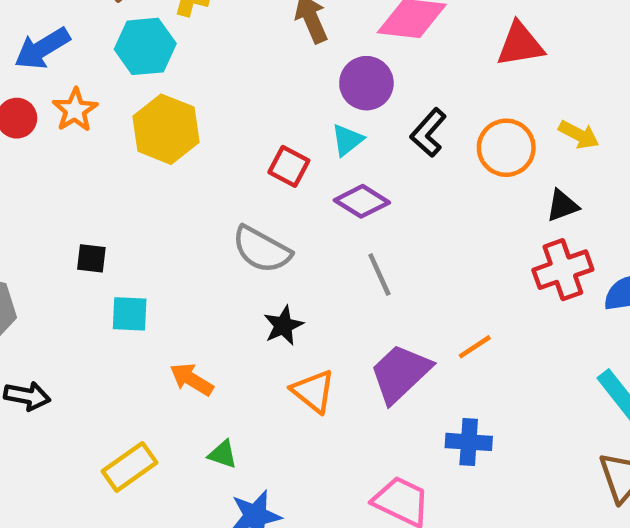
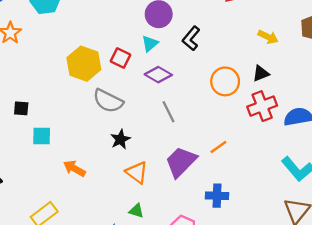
yellow hexagon: (166, 129) -> (84, 64), moved
orange circle: (506, 148) -> (225, 81), moved
green triangle: (223, 454) -> (136, 211), moved

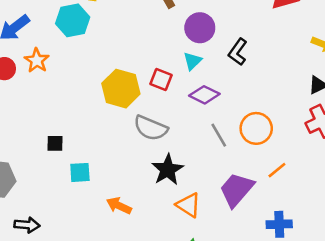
orange circle: (225, 81) -> (256, 128), moved
black star: (120, 139) -> (168, 170), size x1.4

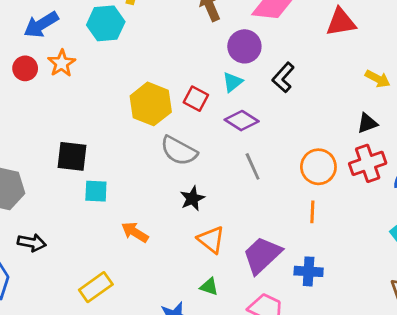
orange circle: (256, 128) -> (318, 167), moved
black square: (55, 143) -> (72, 156), size x1.6
black star: (168, 170) -> (192, 198), size x0.7
orange line: (277, 170) -> (312, 212), turned -54
purple trapezoid: (236, 190) -> (262, 255), moved

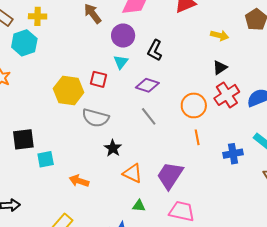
purple diamond: (242, 121) -> (147, 85), moved
blue cross: (309, 271) -> (233, 154), moved

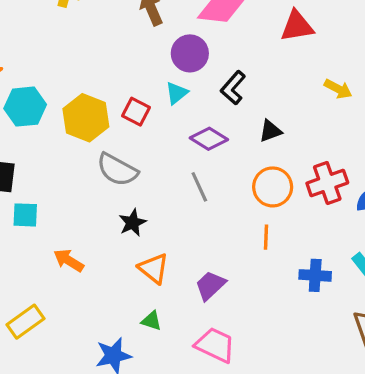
cyan hexagon: (24, 43) -> (25, 107), moved
black triangle: (220, 68) -> (270, 131), moved
purple trapezoid: (170, 175) -> (210, 285), size x0.7

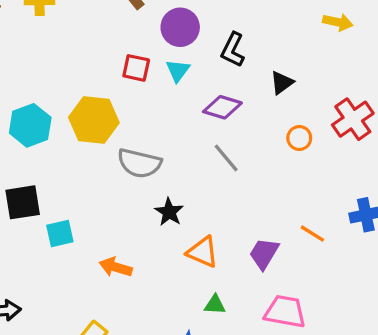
red square: (136, 112) -> (136, 68), moved
orange circle: (273, 187) -> (299, 138), size x0.6
orange line: (266, 237) -> (312, 234), moved, turned -45

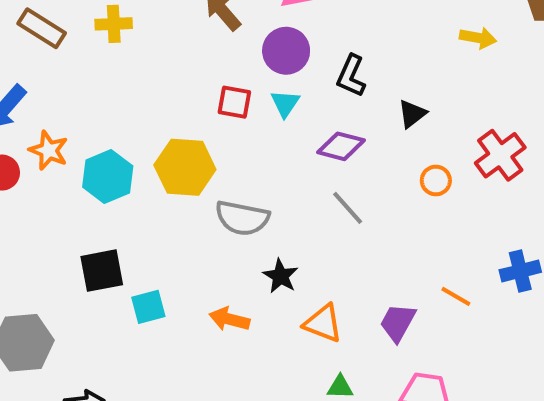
orange arrow: (116, 267) -> (229, 319), moved

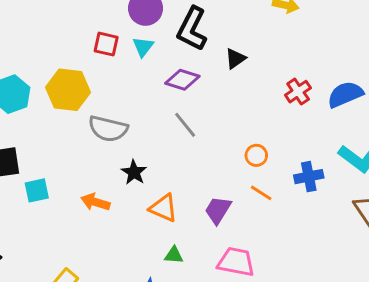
black L-shape: (351, 76) -> (192, 29), size x1.4
red cross: (500, 155) -> (298, 92), size x0.7
orange circle: (436, 181) -> (256, 155), moved

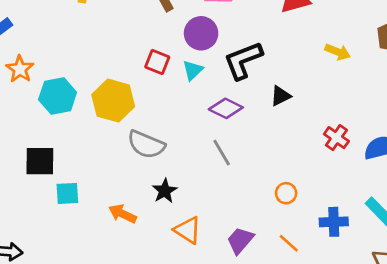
black L-shape: (192, 29) -> (243, 60), turned 33
red cross: (298, 92) -> (336, 138), turned -30
orange line: (261, 193) -> (289, 243), moved

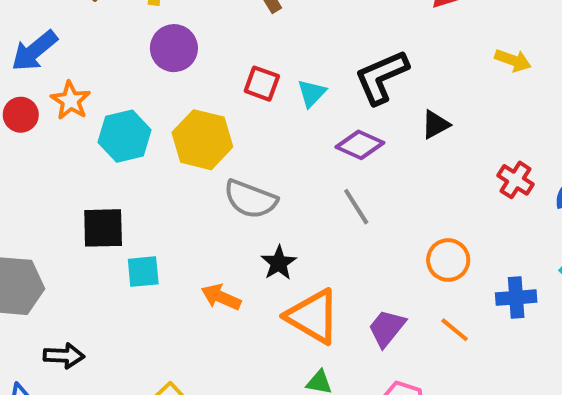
purple circle: (201, 33) -> (174, 48), moved
orange circle: (286, 193) -> (448, 260), size x1.4
orange triangle: (188, 230) -> (313, 317), size x1.4

